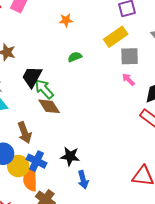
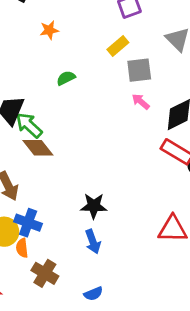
yellow rectangle: (116, 37) -> (118, 46), size x0.7
black star: (70, 156) -> (94, 206), moved
orange semicircle: (30, 179) -> (22, 248), size x0.6

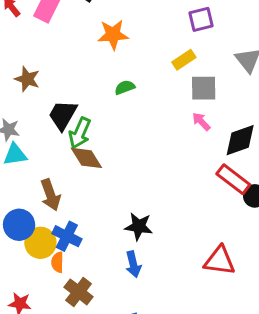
orange star: (49, 30) -> (113, 35), size x1.5
green arrow: (29, 125) -> (80, 133), turned -116

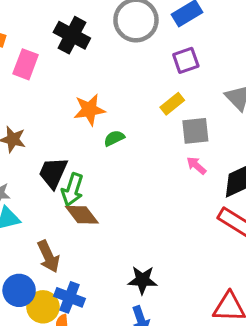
orange star: (113, 35) -> (89, 110), moved

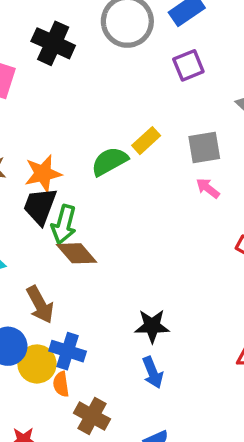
yellow rectangle: (172, 104) -> (146, 141), moved
orange star: (89, 110) -> (43, 173), moved
green semicircle: (114, 138) -> (109, 161), size x1.5

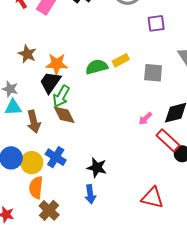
pink arrow: (208, 188) -> (145, 118), moved, turned -96
brown arrow: (40, 305) -> (34, 122), moved
blue cross: (68, 351) -> (56, 157), moved
yellow circle: (37, 364) -> (32, 163), moved
orange semicircle: (61, 384) -> (36, 188), size x1.5

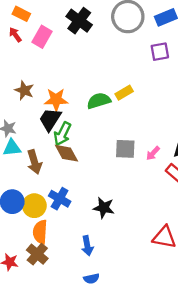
gray square: (153, 73) -> (125, 149), moved
blue arrow: (90, 194) -> (87, 246), moved
brown cross: (49, 210) -> (37, 254), moved

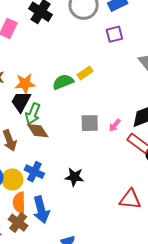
blue arrow: (87, 246) -> (41, 210), moved, size x1.5

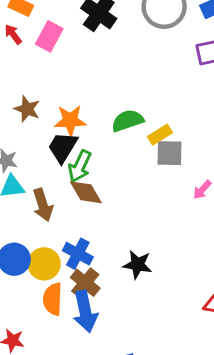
yellow rectangle: (85, 73) -> (160, 135), moved
gray square: (90, 123) -> (169, 153), moved
brown cross: (18, 223) -> (85, 283), moved

